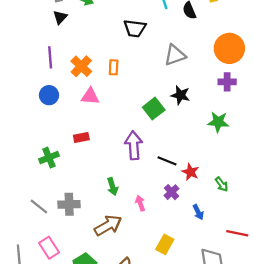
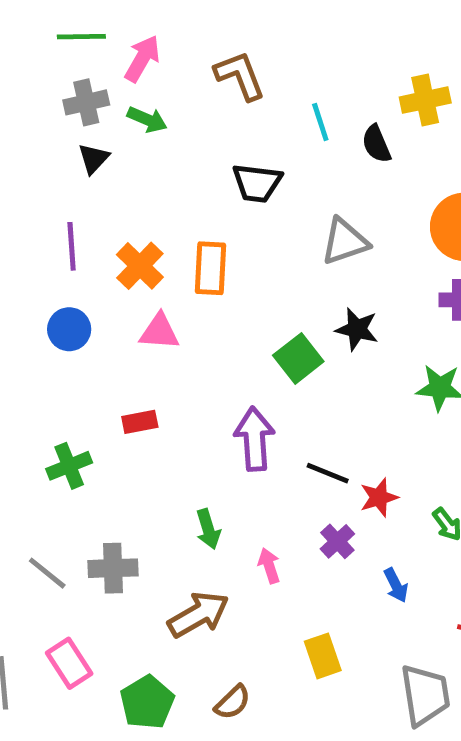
orange rectangle: (114, 67) -> (211, 268), size x1.5
red star: (190, 172) -> (379, 497), turned 30
yellow rectangle: (165, 244) -> (323, 656), turned -48

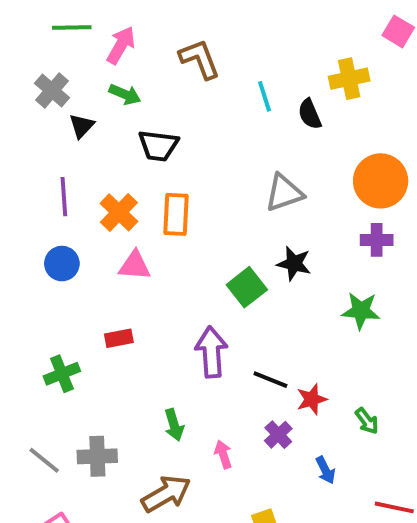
gray cross: (86, 102) -> (52, 90), moved, turned -36
black trapezoid: (257, 183) -> (158, 146), moved

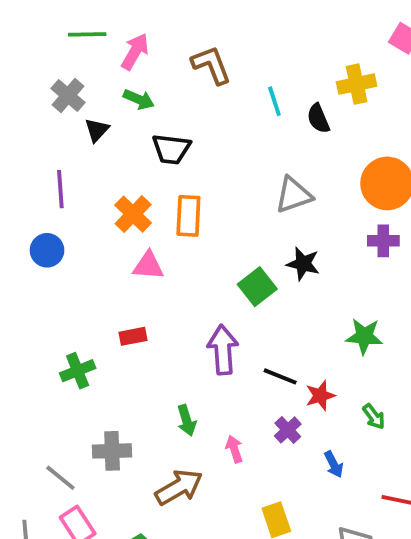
purple line: (64, 197) -> (60, 189), moved
blue circle: (62, 264) -> (47, 250), moved
green star: (361, 311) -> (364, 336), moved
gray line: (44, 460) -> (60, 478), moved

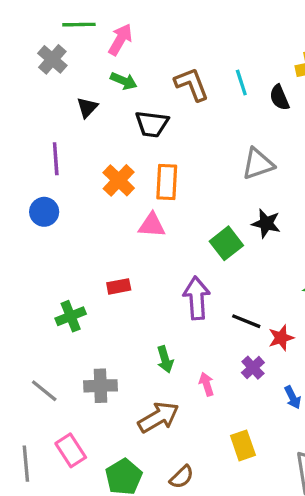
brown L-shape: (211, 65) -> (192, 84), moved
gray cross: (68, 96) -> (52, 59), moved
pink triangle: (148, 266) -> (152, 225), moved
gray line: (60, 478) -> (44, 391), moved

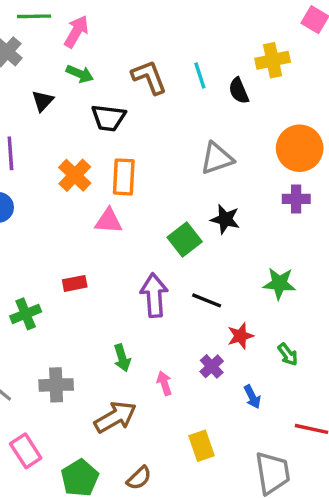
black line: (246, 321) -> (207, 300), moved

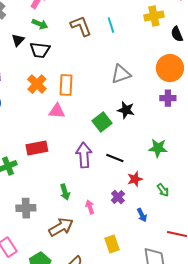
black semicircle: (239, 91) -> (177, 34), moved
black trapezoid: (109, 118) -> (40, 50), moved
red rectangle: (75, 283) -> (37, 148), size x1.5

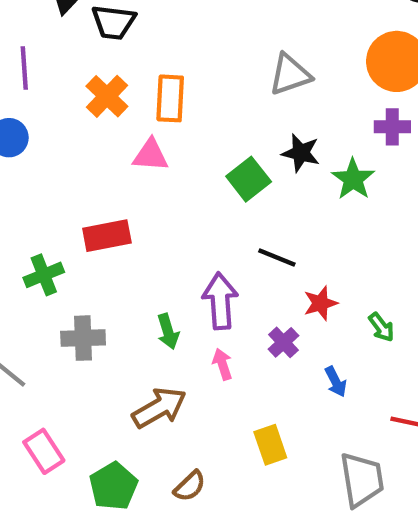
green star: (158, 148) -> (353, 179), moved, turned 30
purple arrow: (84, 155) -> (220, 301), moved
gray cross: (26, 208) -> (83, 338), moved

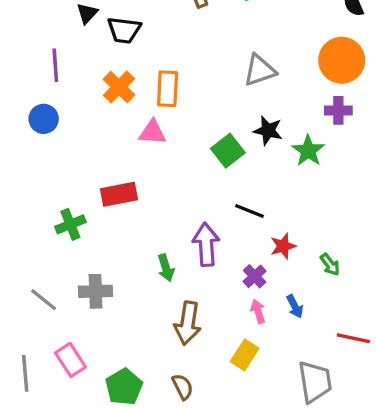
gray cross: (83, 338) -> (96, 291), moved
pink arrow: (222, 364) -> (258, 311), moved
brown arrow: (159, 408) -> (188, 323), moved, turned 129
yellow rectangle: (270, 445) -> (245, 355), turned 52
brown semicircle: (190, 486) -> (183, 387), turned -72

